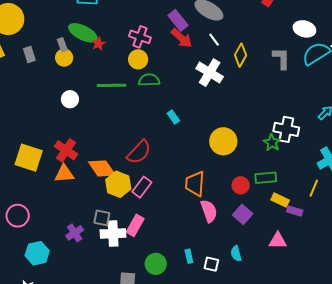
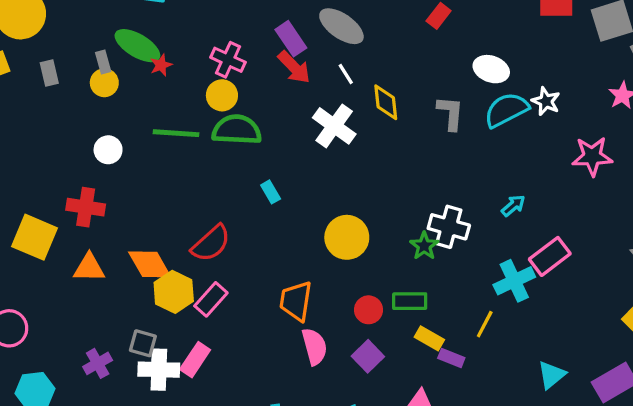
yellow diamond: (240, 55) -> (386, 102), turned -40
green semicircle: (149, 80) -> (237, 130), size x1.4
red cross: (66, 150) -> (86, 207), moved, turned -30

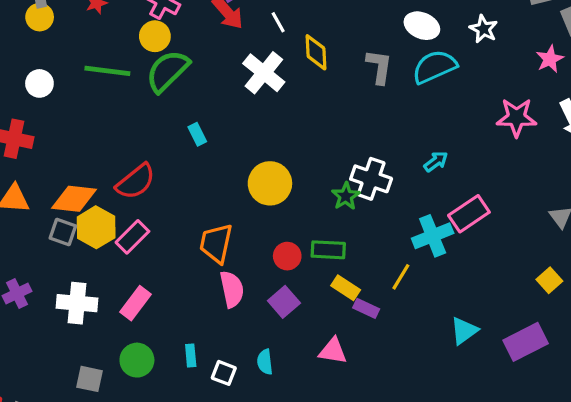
white star: (546, 101) -> (484, 29), moved
green semicircle: (237, 130) -> (167, 71), turned -51
orange diamond: (150, 264) -> (74, 199), turned -57
gray square: (143, 343) -> (63, 232), moved
pink rectangle: (195, 360) -> (135, 303), moved

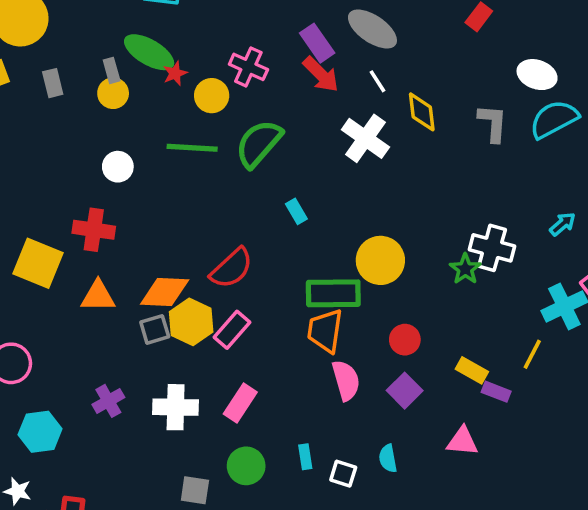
yellow circle: (155, 36) -> (212, 96), moved
gray square: (63, 232) -> (155, 329), turned -32
green rectangle: (328, 250) -> (333, 293), moved, size x1.4

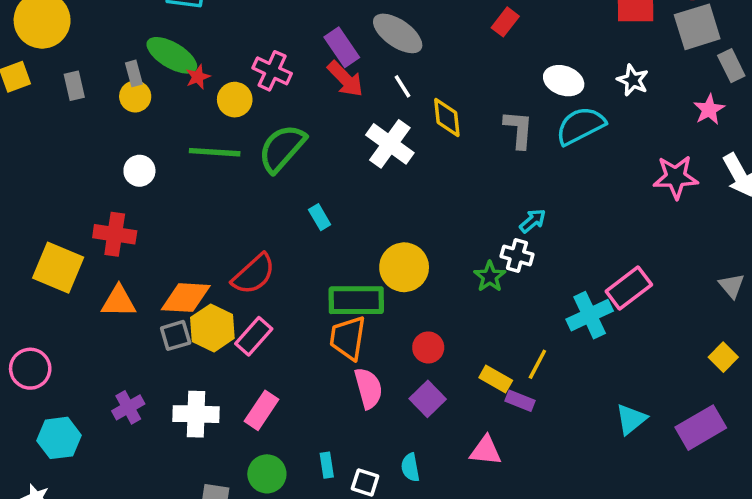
cyan arrow: (563, 224) -> (533, 221), moved
white cross: (492, 248) -> (517, 255), size x0.7
yellow line: (532, 354) -> (537, 364), moved

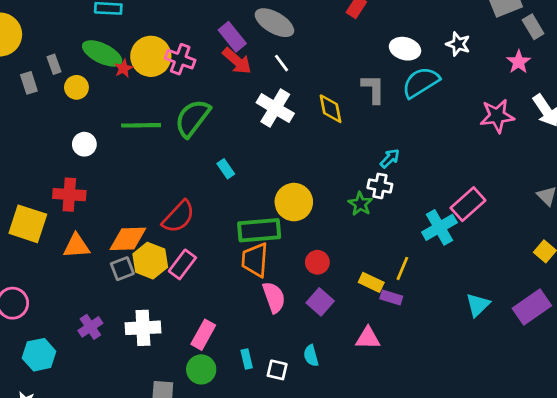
gray rectangle: (134, 73) -> (54, 64), moved
yellow circle: (235, 100) -> (151, 56), moved, size x1.5
yellow diamond: (447, 118) -> (331, 109), moved
pink rectangle: (261, 410) -> (203, 335), moved

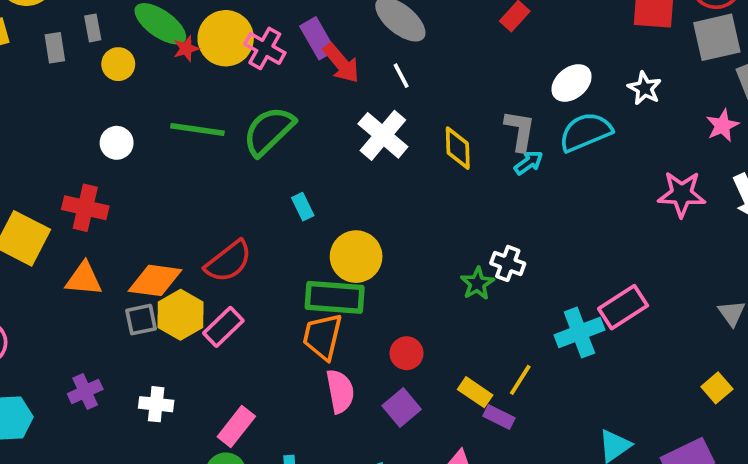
purple rectangle: (232, 37) -> (318, 38), moved
white ellipse: (405, 49) -> (572, 83), turned -64
cyan arrow: (390, 158) -> (529, 163), moved
yellow circle: (294, 202) -> (356, 257), moved
white cross: (143, 328) -> (156, 404), size x0.7

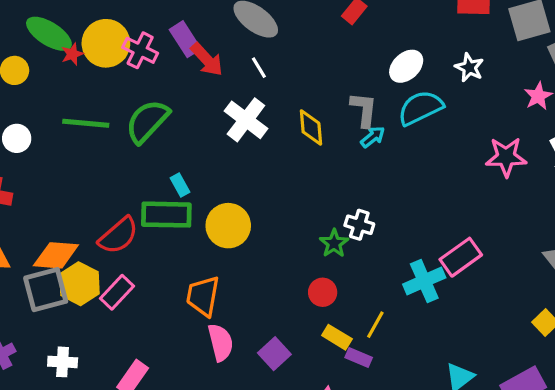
green rectangle: (335, 297) -> (166, 215), moved
gray square: (141, 320) -> (46, 290), size x1.6
red circle: (407, 353) -> (323, 292), moved

